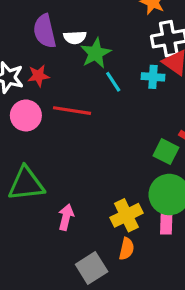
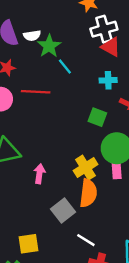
cyan cross: (153, 77) -> (108, 80), moved
green square: (166, 152) -> (97, 117), moved
orange semicircle: (127, 249) -> (88, 193), size x1.6

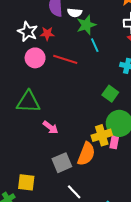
yellow cross: (86, 168) -> (102, 135), moved
pink arrow: (39, 174) -> (51, 127), turned 105

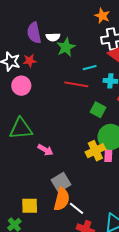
cyan line: (95, 45) -> (90, 68), moved, turned -72
red line: (65, 59) -> (76, 84), moved
orange semicircle: (86, 154) -> (62, 199), moved

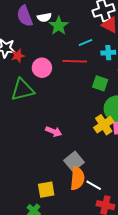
red star: (30, 61) -> (18, 56), moved
pink circle: (21, 86) -> (42, 68), moved
green triangle: (21, 129) -> (22, 90), moved

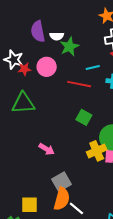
pink circle: (42, 68) -> (47, 67), moved
green square: (100, 83) -> (84, 117), moved

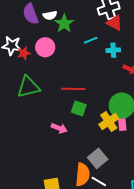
red line: (79, 84) -> (73, 89), moved
green square: (84, 117) -> (79, 108), moved
gray square: (61, 182) -> (98, 158), moved

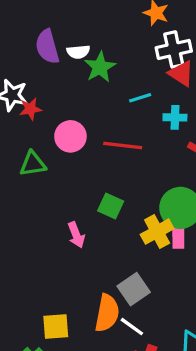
pink circle: (45, 47) -> (70, 136), moved
green triangle: (28, 87) -> (33, 164), size x0.7
red line: (73, 89) -> (123, 146), moved
pink arrow: (59, 128) -> (76, 235), turned 42

